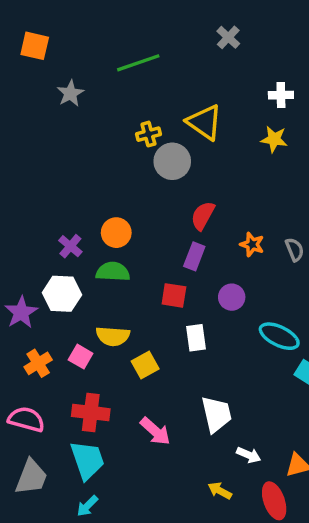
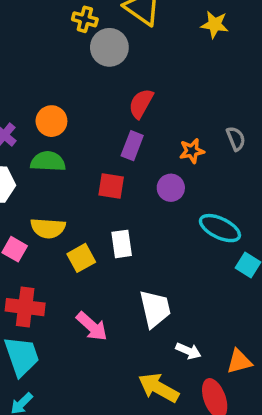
yellow cross: (148, 134) -> (85, 19), turned 30
orange star: (252, 244) -> (192, 151), moved, turned -30
white rectangle: (196, 338) -> (122, 244), moved
yellow arrow: (220, 491) -> (159, 388), size x1.6

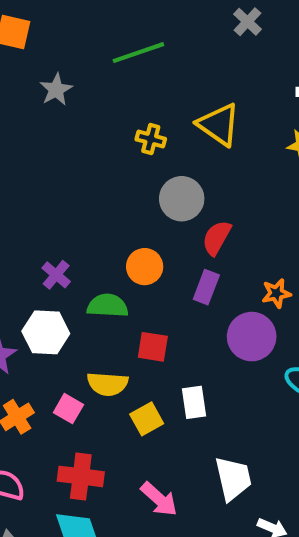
gray circle: (109, 47) -> (182, 199), moved
orange circle: (51, 121) -> (145, 267), moved
red square: (111, 186) -> (153, 347), moved
purple circle: (171, 188) -> (252, 337), size x1.5

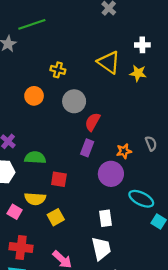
green line: (138, 53) -> (32, 24), moved
yellow triangle: (219, 125) -> (109, 62), moved
orange circle: (145, 267) -> (34, 96), moved
white rectangle: (194, 402) -> (106, 218), moved

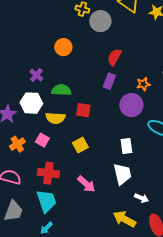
orange circle: (34, 96) -> (63, 47), moved
gray circle: (74, 101) -> (100, 21), moved
yellow semicircle: (35, 199) -> (55, 118), moved

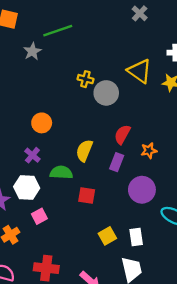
orange circle: (63, 47) -> (42, 123), moved
orange star: (143, 84) -> (149, 151), moved
yellow semicircle: (55, 118) -> (84, 151), moved, turned 108
pink square: (42, 140) -> (39, 216), moved, turned 32
yellow square: (80, 145) -> (107, 236), moved

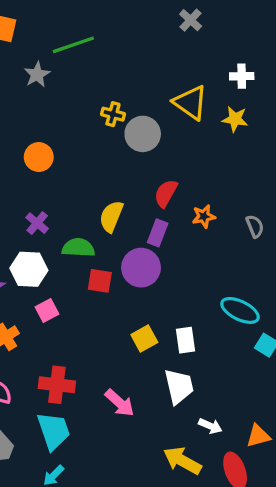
orange circle: (42, 123) -> (39, 157), moved
purple circle: (142, 190) -> (141, 268), moved
red square: (87, 196) -> (100, 281), moved

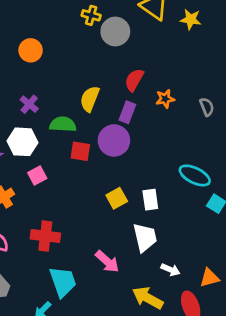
pink arrow: (120, 403) -> (107, 262), moved
cyan trapezoid: (54, 431) -> (63, 282), moved

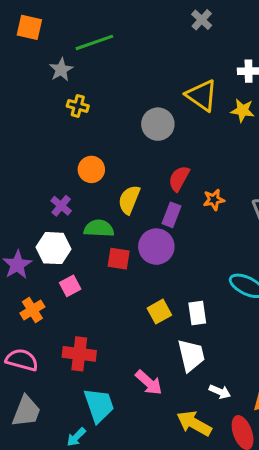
yellow cross: (91, 15) -> (78, 106), moved
orange circle: (31, 50) -> (91, 169), moved

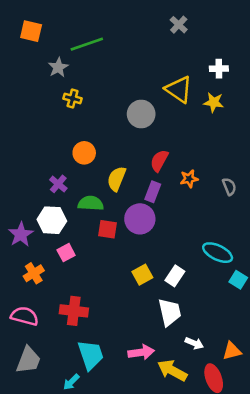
white rectangle: (197, 313) -> (175, 276), turned 42
pink arrow: (149, 383) -> (141, 352), moved, turned -50

